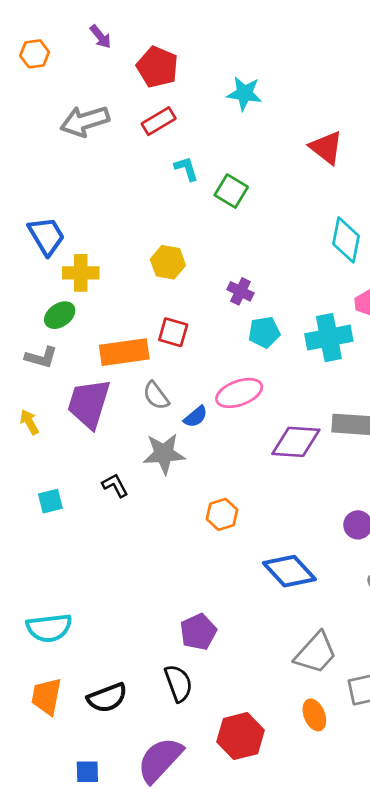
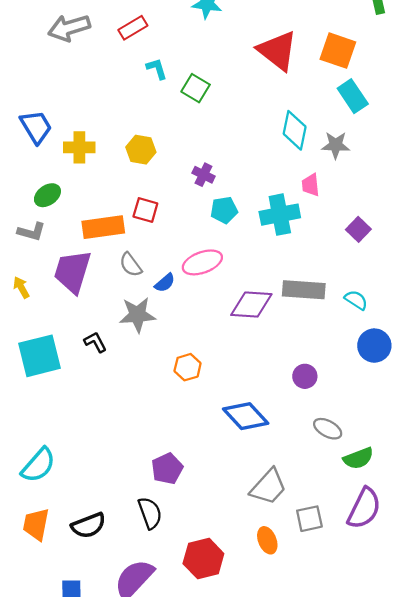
red triangle: (326, 148) -> (278, 51), size x1.4
yellow cross: (81, 273) -> (79, 147), moved
cyan square: (50, 501) -> (39, 356), size x2.0
cyan semicircle: (49, 628) -> (38, 465), turned -42

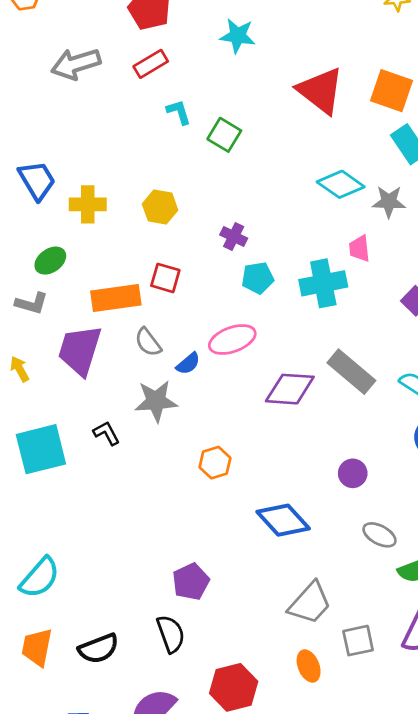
cyan diamond: (295, 130) -> (341, 184), turned -66
gray rectangle: (304, 290) -> (351, 372), turned 36

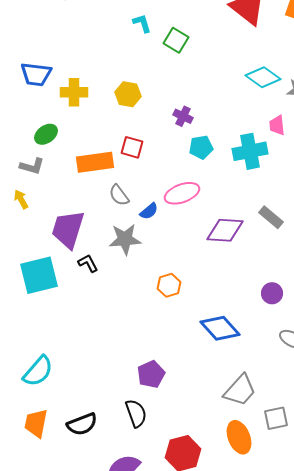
blue trapezoid: (37, 180) -> (36, 74), turned 128
purple trapezoid: (80, 350) -> (68, 229), moved
yellow arrow: (20, 369) -> (21, 199), moved
gray rectangle: (351, 372) -> (271, 217), size x0.7
orange ellipse: (309, 666) -> (239, 437), size x1.4

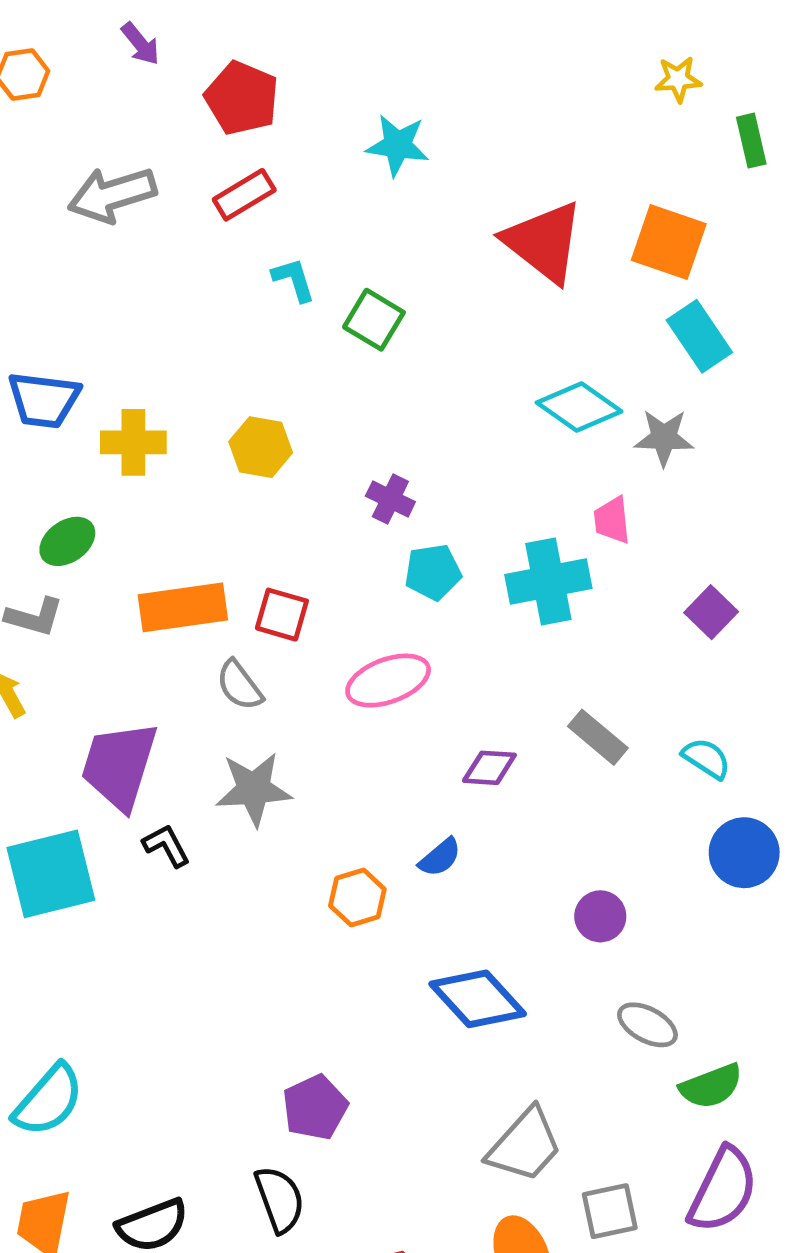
red square: (132, 147) -> (282, 615), moved
blue semicircle: (149, 211) -> (440, 857), moved
purple diamond: (225, 230) -> (489, 768), size x0.6

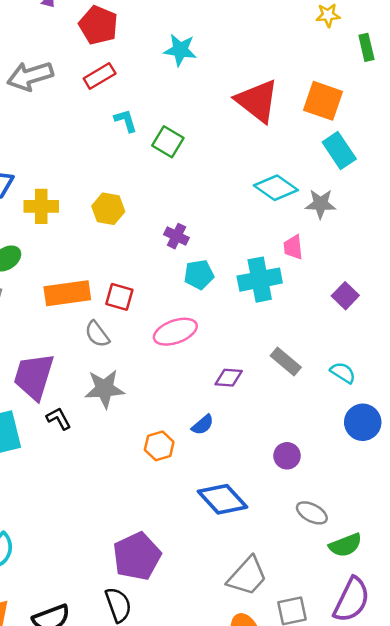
purple pentagon: (315, 1107) -> (137, 556), size x1.4

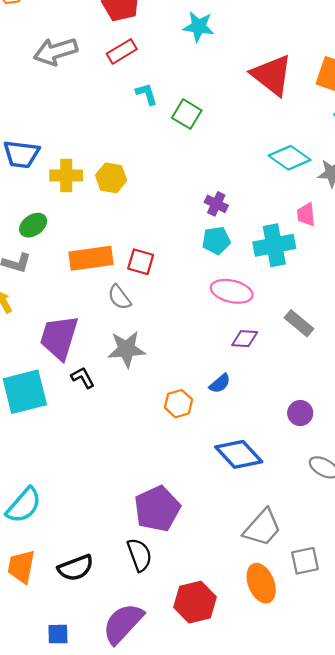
yellow hexagon: (108, 209) -> (111, 178), moved
purple cross: (177, 236) -> (216, 204), moved
pink ellipse: (175, 332) -> (232, 291), moved, turned 33

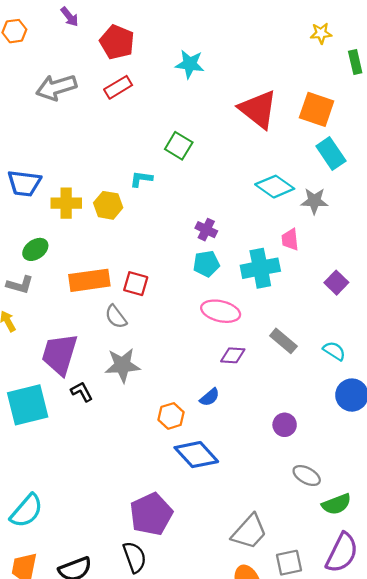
cyan L-shape: (147, 94) -> (141, 179), moved, turned -65
blue diamond: (239, 454) -> (196, 455), moved

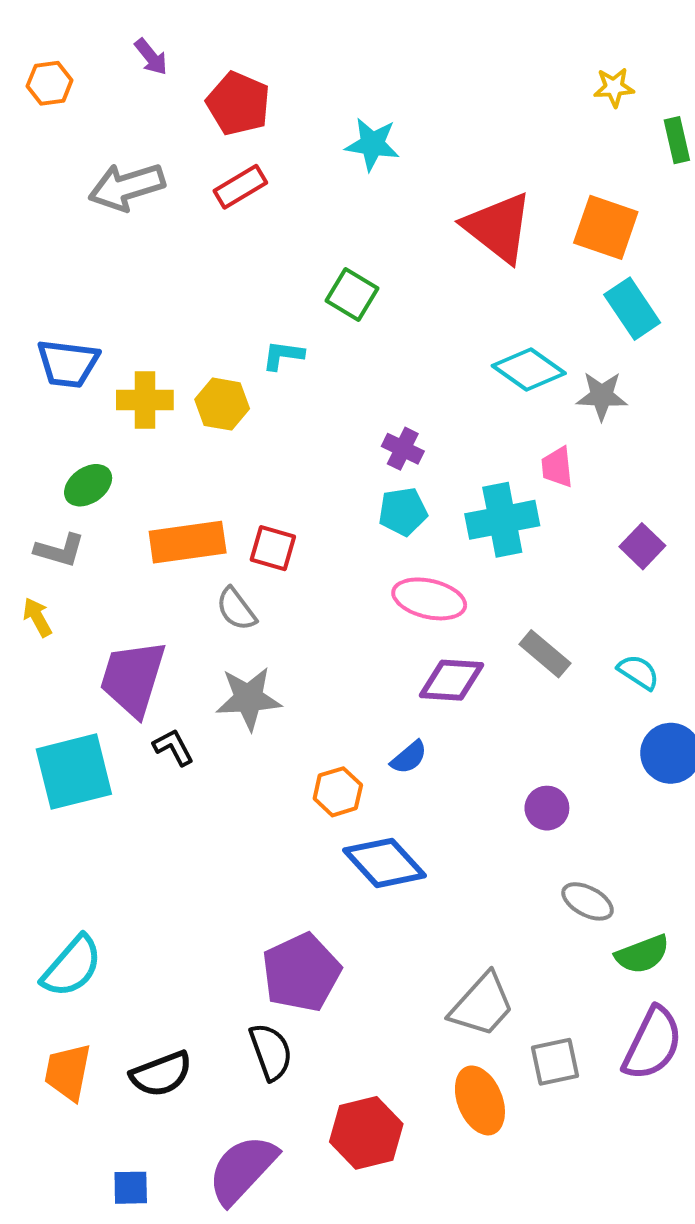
purple diamond: (233, 355) -> (452, 680), size x1.4

